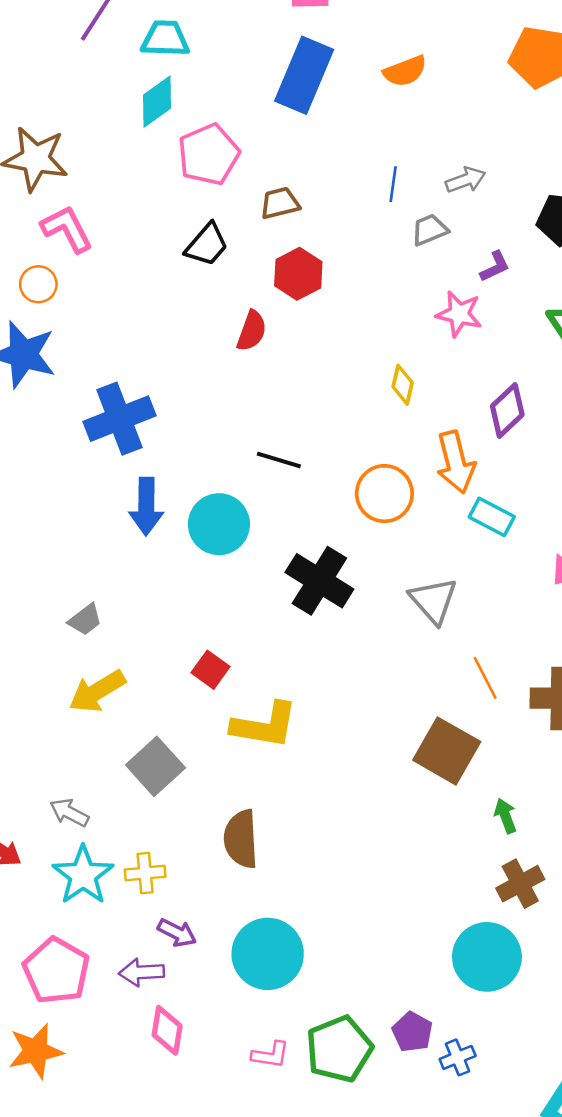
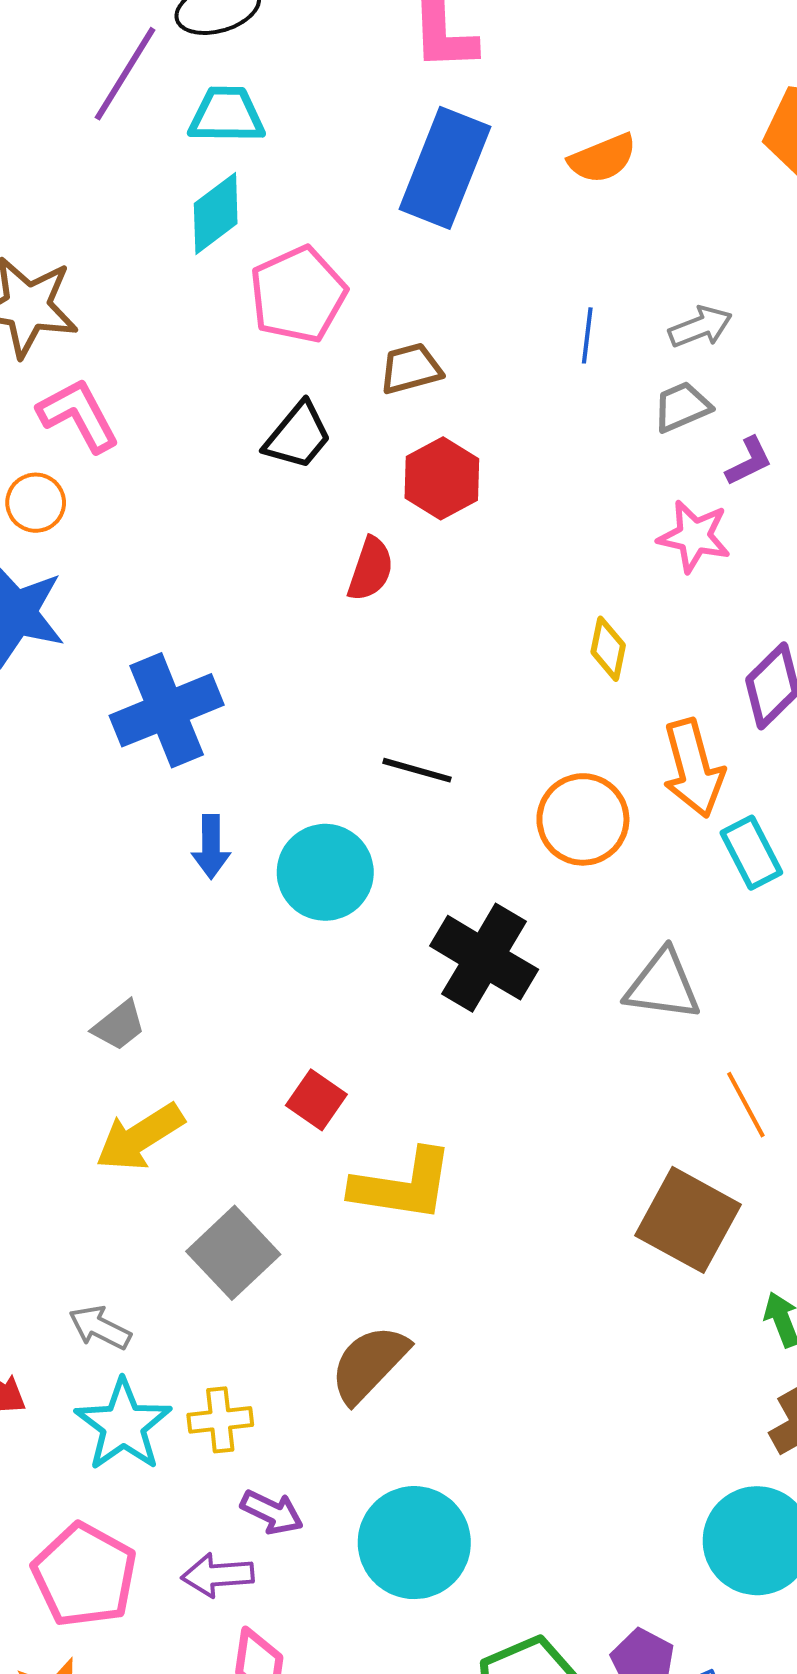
gray trapezoid: (430, 230) -> (682, 407), moved
blue arrow: (146, 506) -> (211, 847), size x0.7
cyan rectangle: (492, 517) -> (751, 853), turned 36
gray triangle: (433, 601) -> (663, 985), turned -40
brown semicircle: (241, 839) -> (369, 1364), turned 48

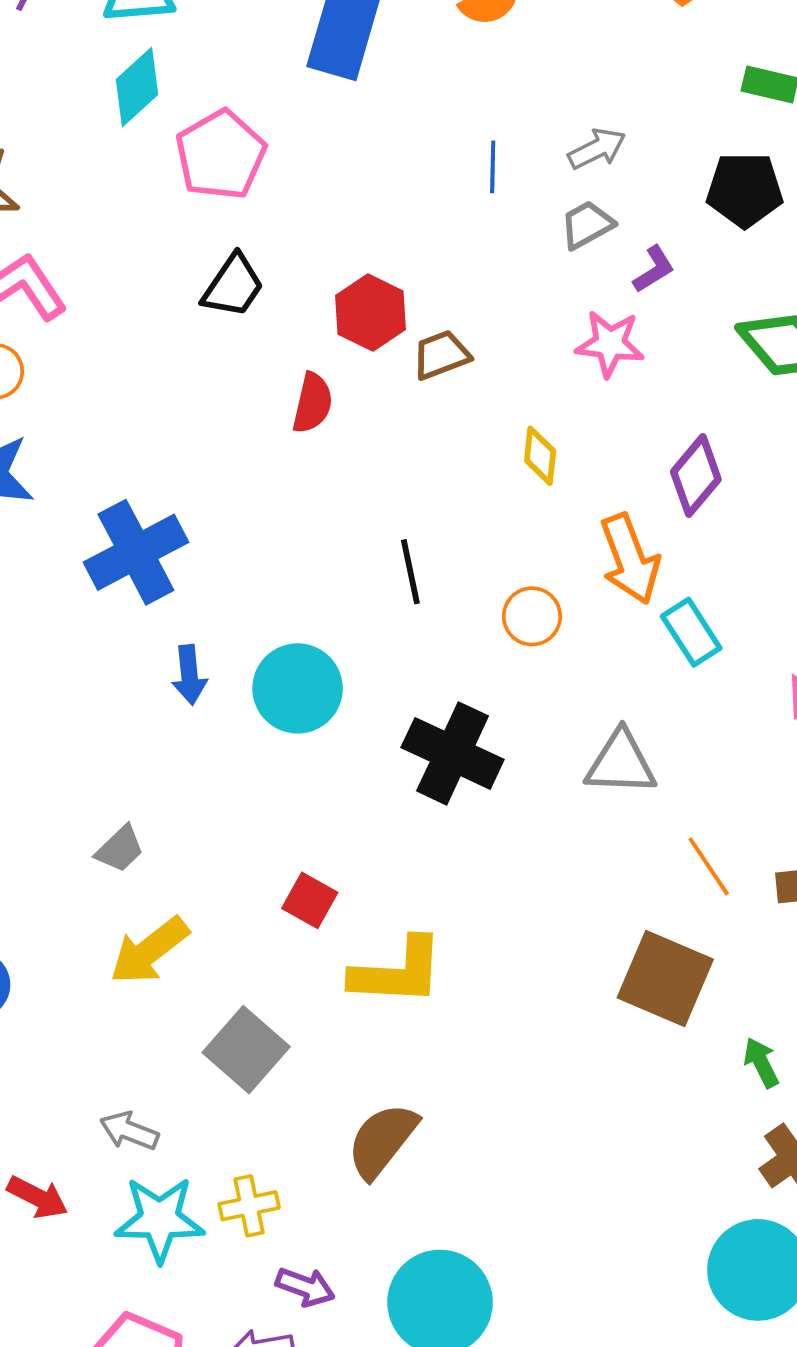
brown trapezoid: (411, 369) -> (441, 355), moved
black line: (417, 770) -> (410, 572), moved, turned 68
orange circle: (583, 819) -> (532, 616), size x0.7
cyan star: (123, 1425) -> (160, 1219), turned -30

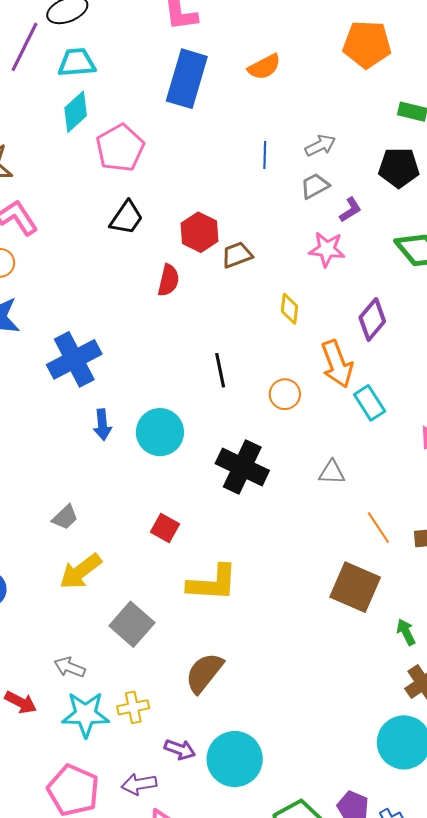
gray triangle: (621, 763) -> (332, 472), size x0.7
red square: (310, 900) -> (165, 528), moved
purple arrow: (305, 1287) -> (180, 749), moved

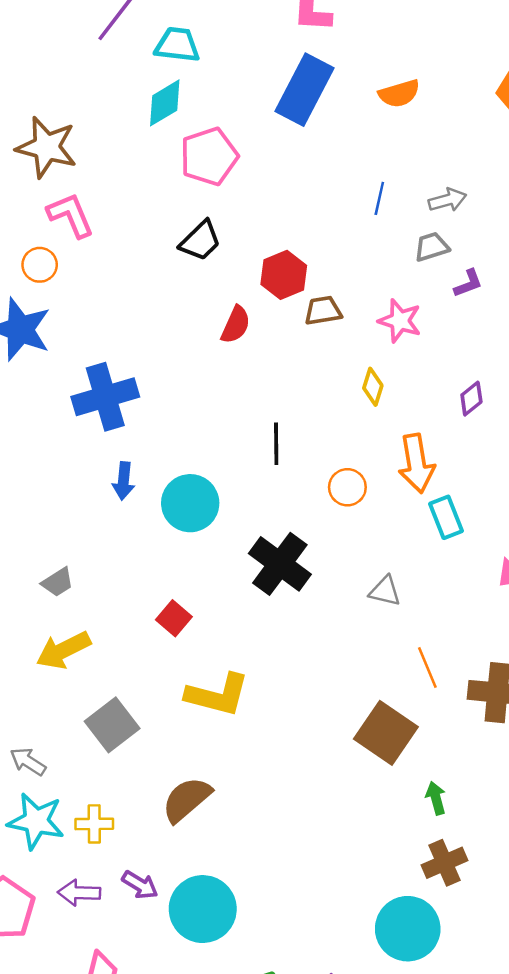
pink star: (327, 249) -> (400, 321), moved
purple diamond: (372, 320) -> (471, 399), moved, size x0.7
purple arrow: (139, 784) -> (79, 893), moved

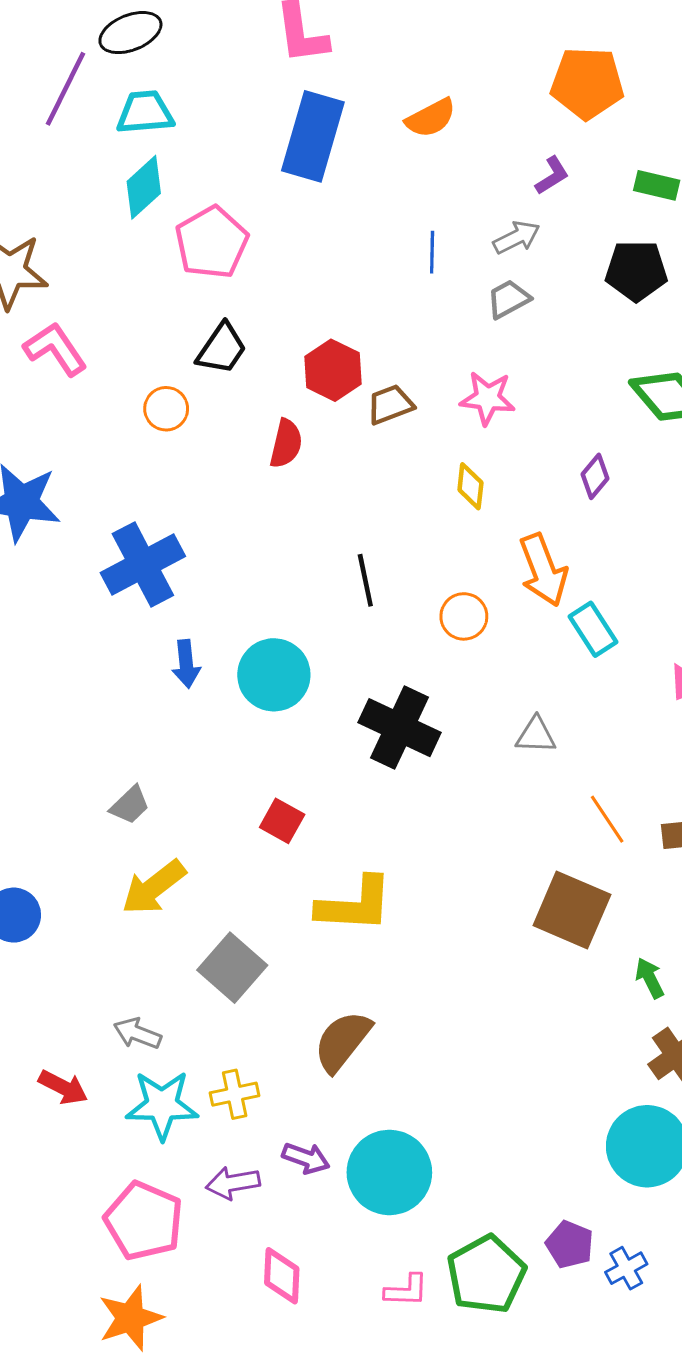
orange circle: (40, 265) -> (166, 409), moved
purple L-shape: (468, 283) -> (552, 176), moved

